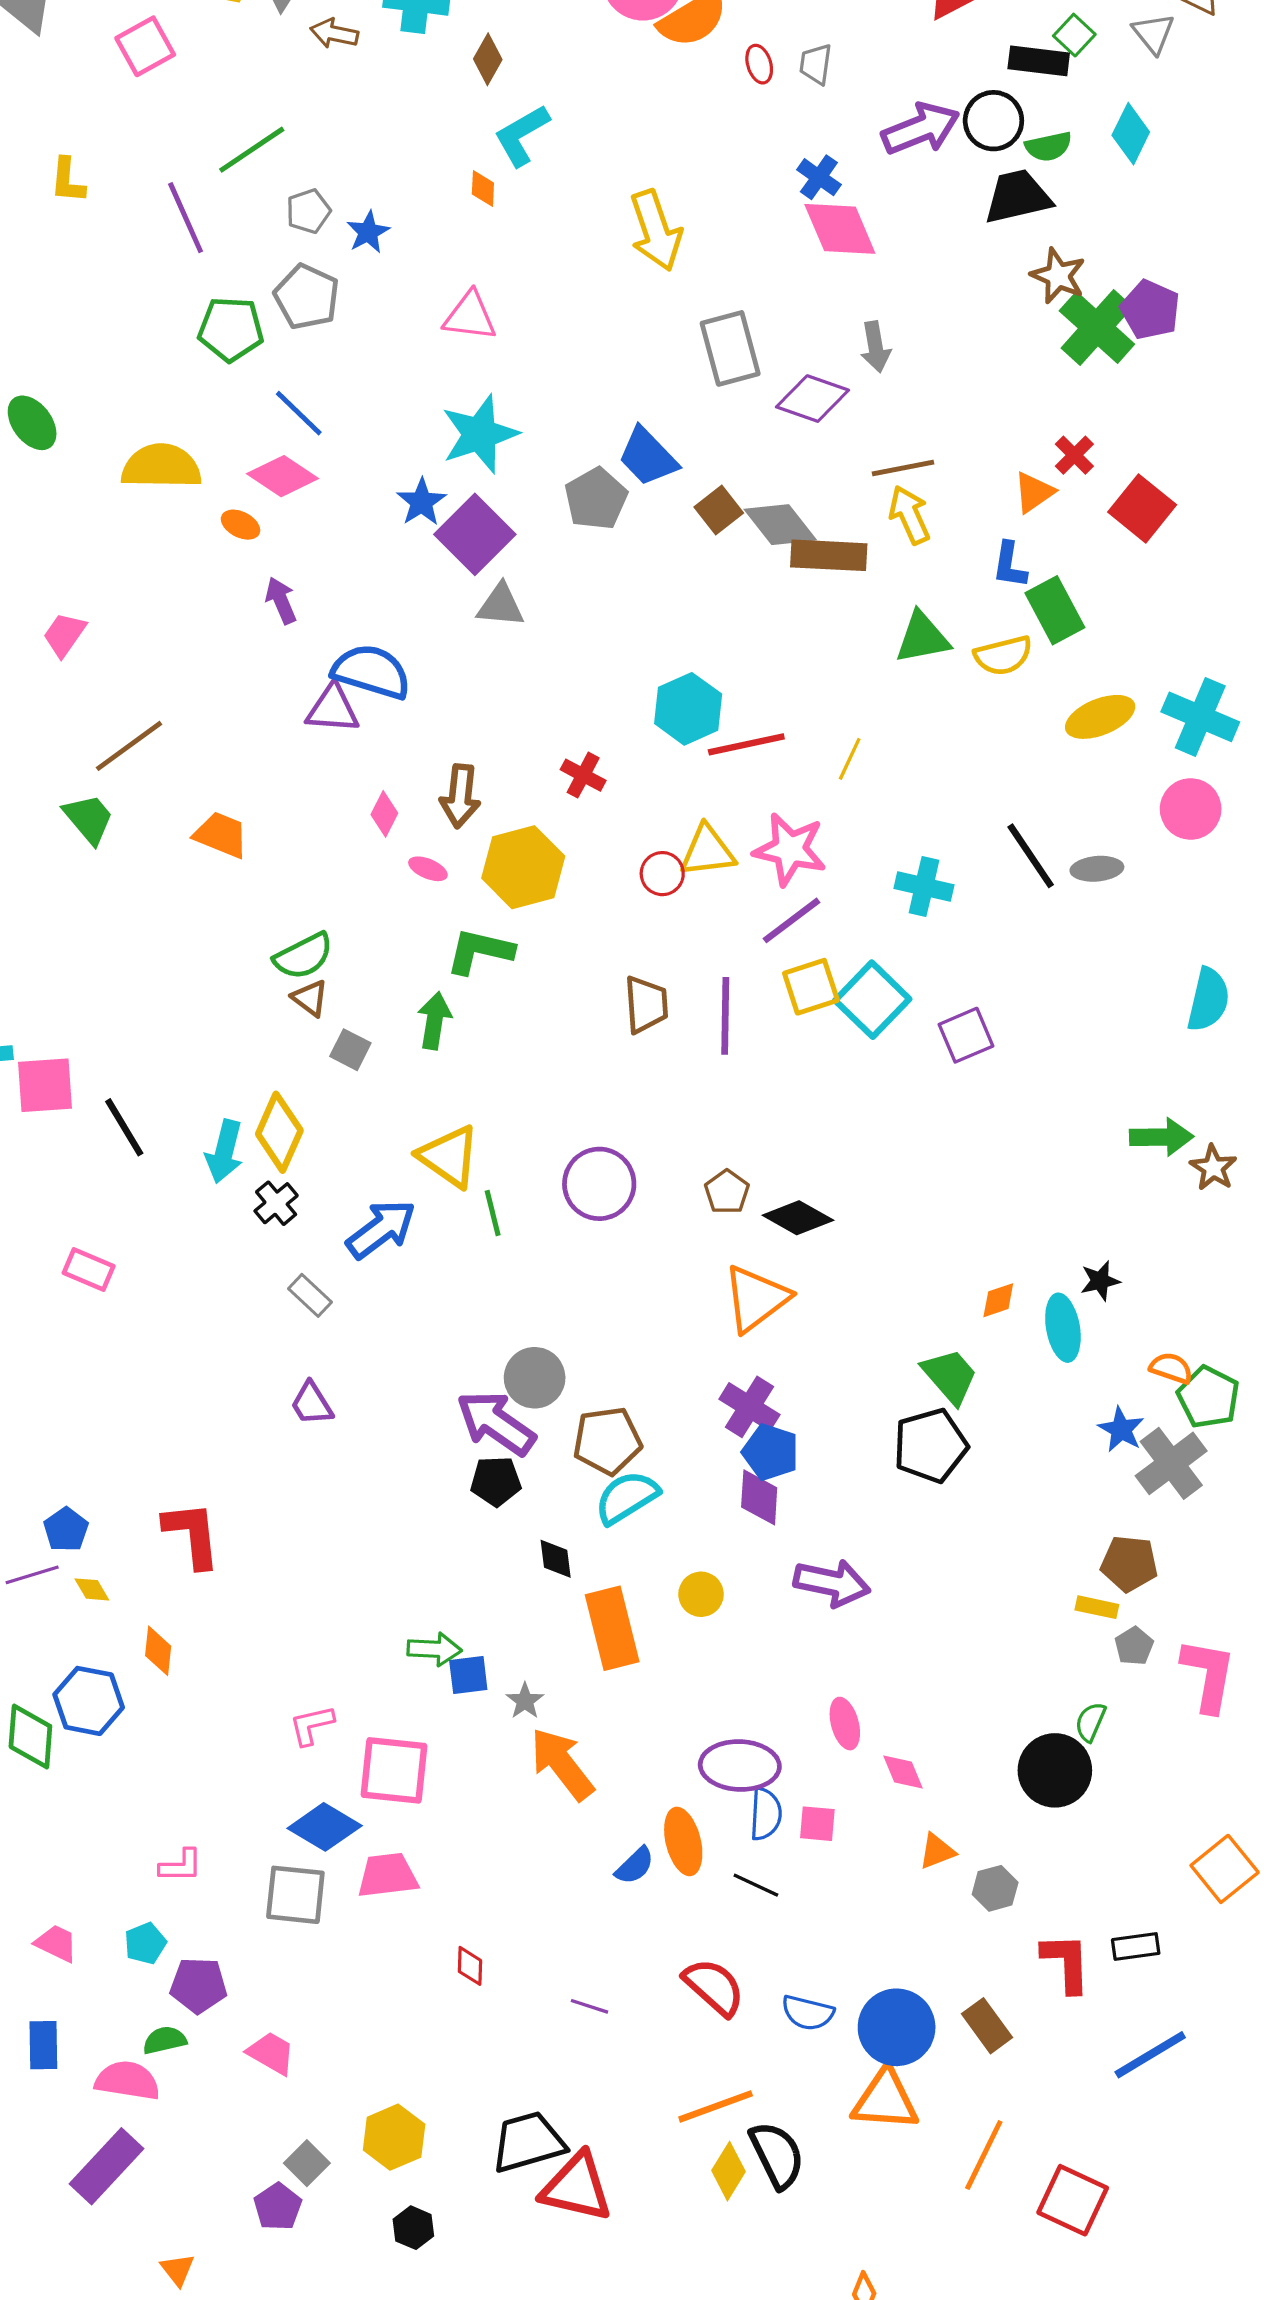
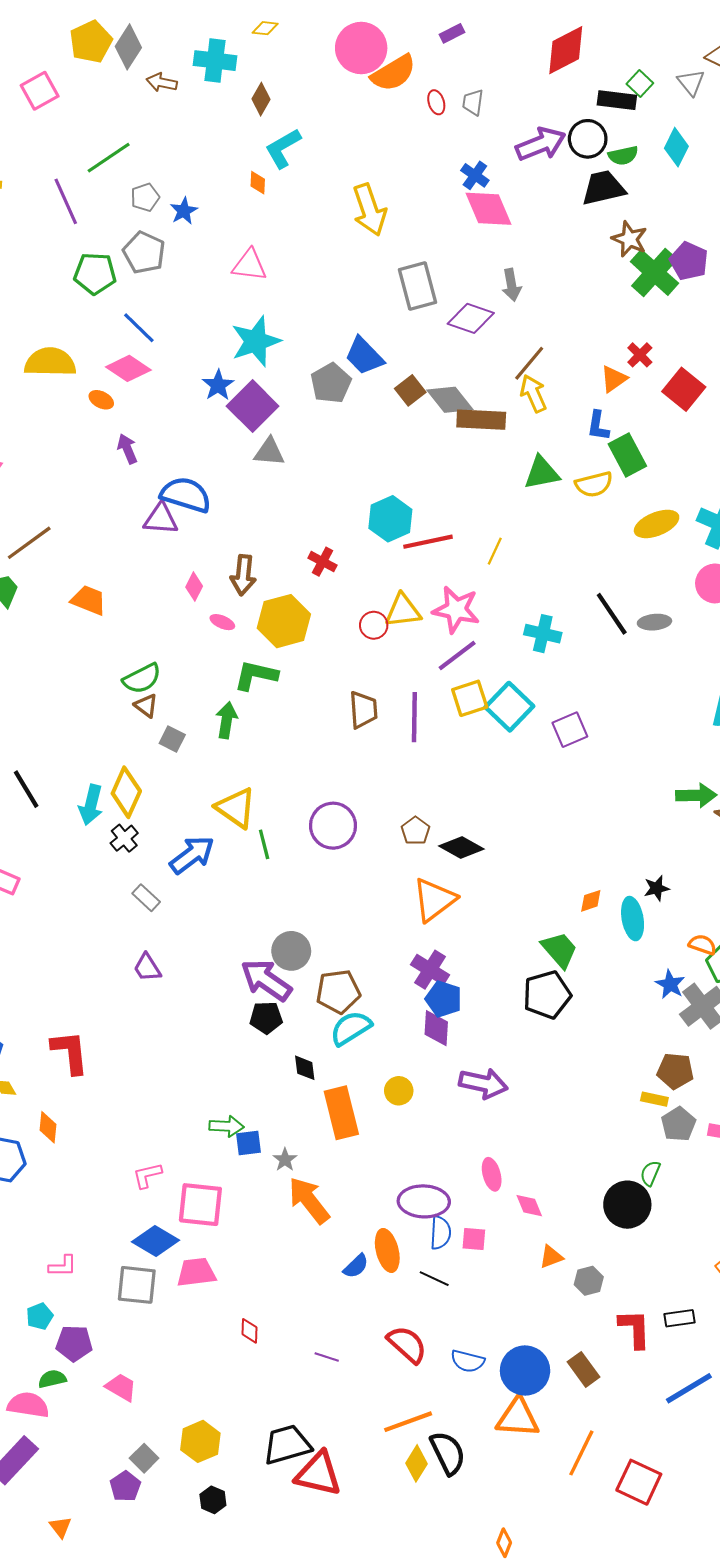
brown line: (903, 468) -> (529, 363), turned -39
gray pentagon: (1134, 1646) -> (678, 1124), size x1.4

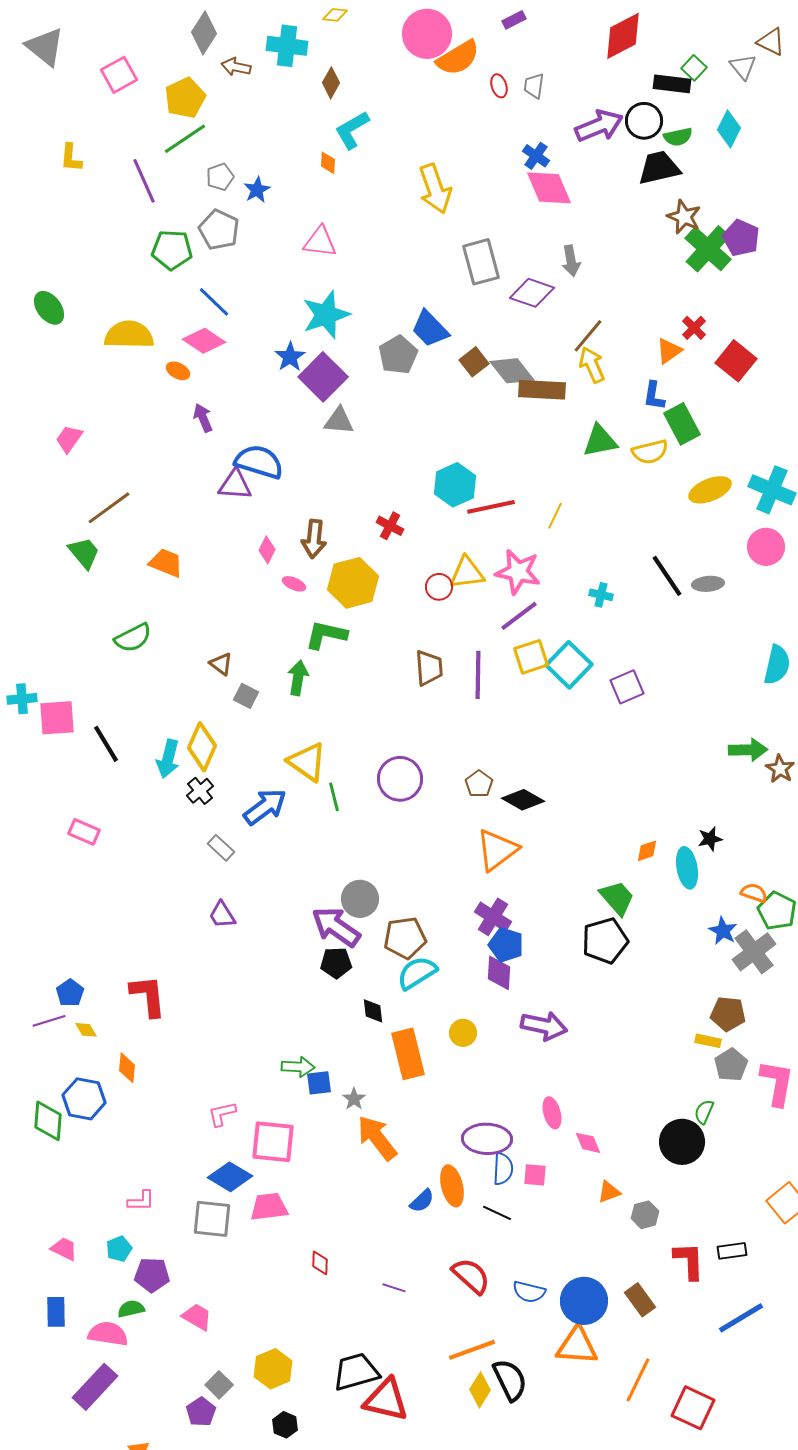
yellow pentagon: (91, 42) -> (185, 98), moved
cyan cross: (543, 634) -> (601, 595), size x0.7
green semicircle: (142, 678) -> (133, 638), moved

